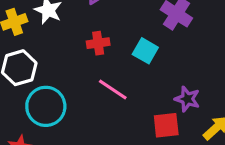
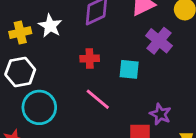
cyan square: (145, 51) -> (129, 69), turned -30

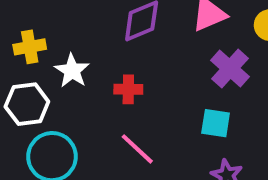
white star: (50, 26) -> (72, 71), moved
cyan square: (129, 69) -> (216, 123), moved

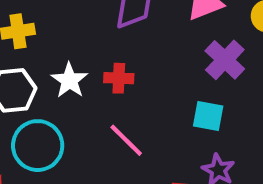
white star: (72, 71) -> (69, 80), moved

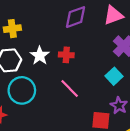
cyan square: (208, 116) -> (114, 76), turned 35

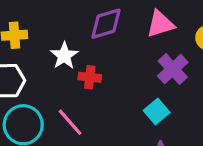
white star: (40, 56) -> (64, 56), moved
pink line: (70, 88) -> (70, 122), moved

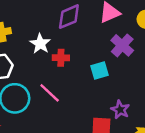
cyan square: (157, 112) -> (100, 70), moved, turned 30

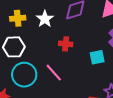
white star: (40, 44) -> (45, 19), moved

